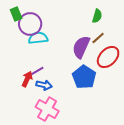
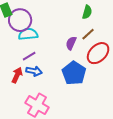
purple semicircle: (81, 47) -> (71, 43), size x0.6
purple line: (37, 71) -> (29, 56), moved
blue arrow: (44, 85) -> (34, 71), moved

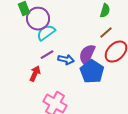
cyan semicircle: (28, 34) -> (46, 33), turned -30
purple semicircle: (71, 43) -> (87, 55), moved, size x1.5
blue arrow: (34, 71) -> (66, 60), moved

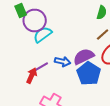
purple line: (47, 55) -> (42, 66), moved
purple semicircle: (87, 55) -> (84, 56), turned 40

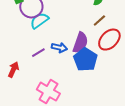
purple semicircle: (84, 56) -> (80, 43), turned 135
red arrow: (32, 76) -> (13, 70), moved

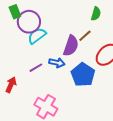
brown line: (99, 21) -> (85, 36), moved
purple semicircle: (80, 43) -> (71, 46), moved

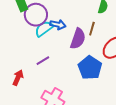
brown line: (85, 36) -> (92, 29), turned -32
blue arrow: (57, 63) -> (58, 25), moved

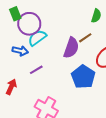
blue arrow: (58, 25) -> (20, 51), moved
brown line: (92, 29) -> (85, 38), turned 40

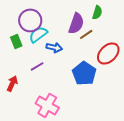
green rectangle: (15, 14) -> (16, 41), moved
purple semicircle: (71, 48) -> (76, 23), moved
blue arrow: (20, 51) -> (54, 47), moved

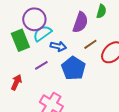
brown line: (86, 34) -> (90, 44), moved
green rectangle: (16, 41) -> (20, 40), size x1.5
blue pentagon: (84, 73) -> (73, 68), moved

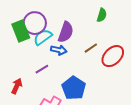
purple semicircle: (80, 22) -> (66, 32), moved
green rectangle: (20, 40) -> (21, 31), moved
blue pentagon: (73, 68) -> (74, 88), moved

